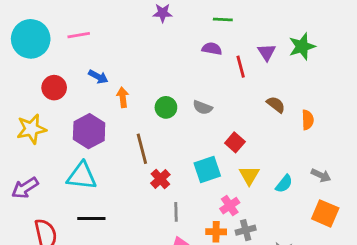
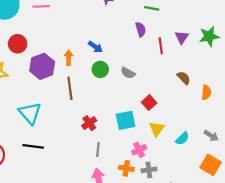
purple semicircle: (212, 49) -> (141, 29), turned 56
blue arrow: (98, 77) -> (95, 47), moved
purple hexagon: (89, 131) -> (42, 66), moved
brown line: (142, 149) -> (70, 88), moved
cyan triangle: (82, 176) -> (30, 113), turned 35

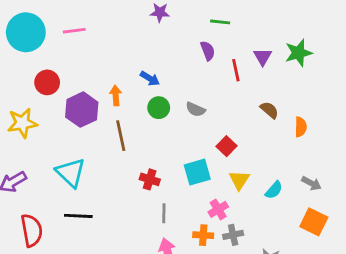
red cross: (89, 123) -> (150, 179), turned -32

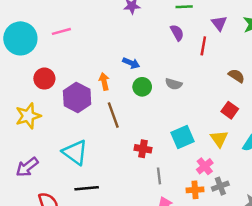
purple triangle: (263, 57) -> (219, 23), moved
red line: (236, 70) -> (203, 46), turned 30
red square: (226, 146) -> (230, 110), moved

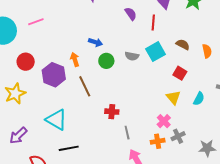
cyan square: (182, 137) -> (155, 52), moved

